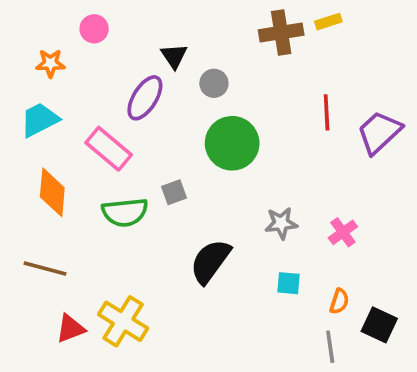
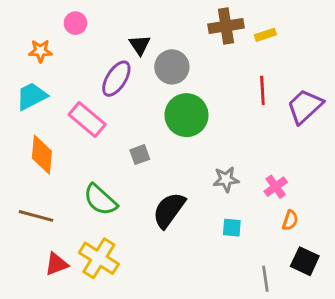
yellow rectangle: (328, 22) -> (265, 35), moved
gray circle: (214, 83) -> (172, 67), size x1.5
green semicircle: (125, 212) -> (100, 200), moved, turned 48
orange semicircle: (339, 301) -> (290, 220), moved

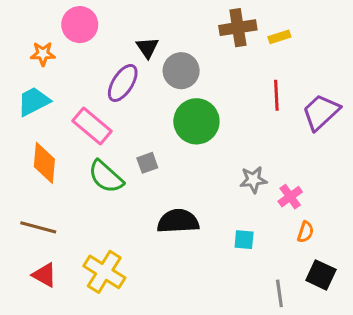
pink circle: (75, 23) -> (80, 25), size x1.5
gray star: (226, 179) -> (253, 180), moved
green semicircle: (100, 200) -> (106, 177), moved
black semicircle: (169, 210) -> (178, 221), turned 51
red triangle: (56, 264) -> (44, 275), moved, turned 50

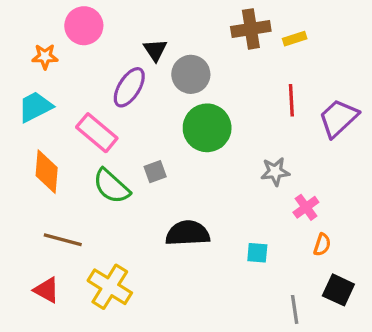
gray star: (253, 180) -> (275, 172), moved
brown line: (38, 227) -> (63, 240), moved

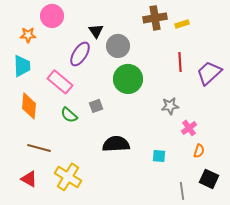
cyan trapezoid: (35, 107) -> (22, 66), turned 115
green semicircle: (111, 186) -> (69, 115), size x0.7

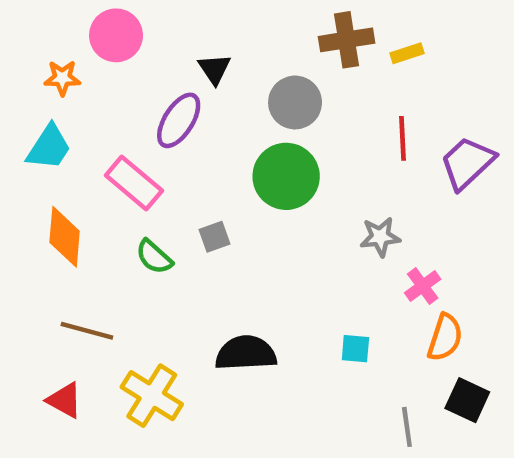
gray circle: (118, 46) -> (295, 102), moved
cyan trapezoid: (22, 66) -> (49, 147), turned 35
black semicircle: (116, 144) -> (246, 353), moved
orange semicircle: (199, 151) -> (445, 337), size x1.5

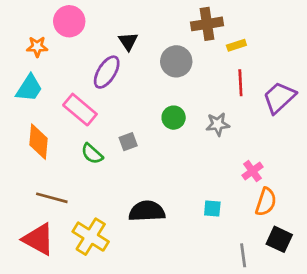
yellow rectangle: (407, 53) -> (236, 45), moved
green circle: (286, 176) -> (174, 118), moved, size x0.6
gray star: (380, 237) -> (218, 124), moved
red triangle: (65, 400) -> (38, 239), size x1.5

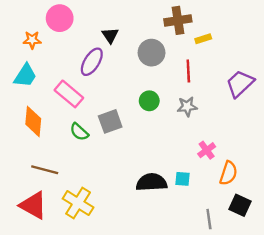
red line: (240, 83) -> (188, 71), moved
gray square: (128, 142) -> (110, 121), size x1.5
pink cross: (252, 171) -> (207, 150), moved
black semicircle: (147, 211) -> (152, 182), moved

